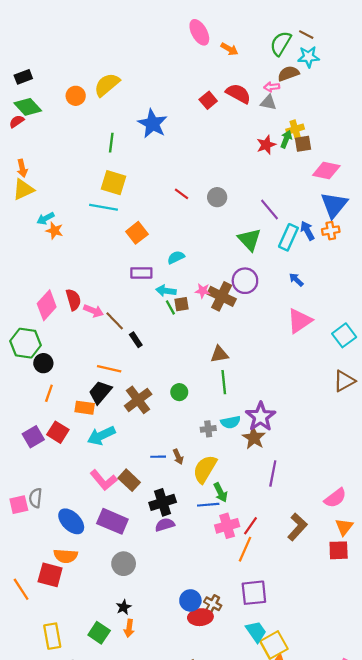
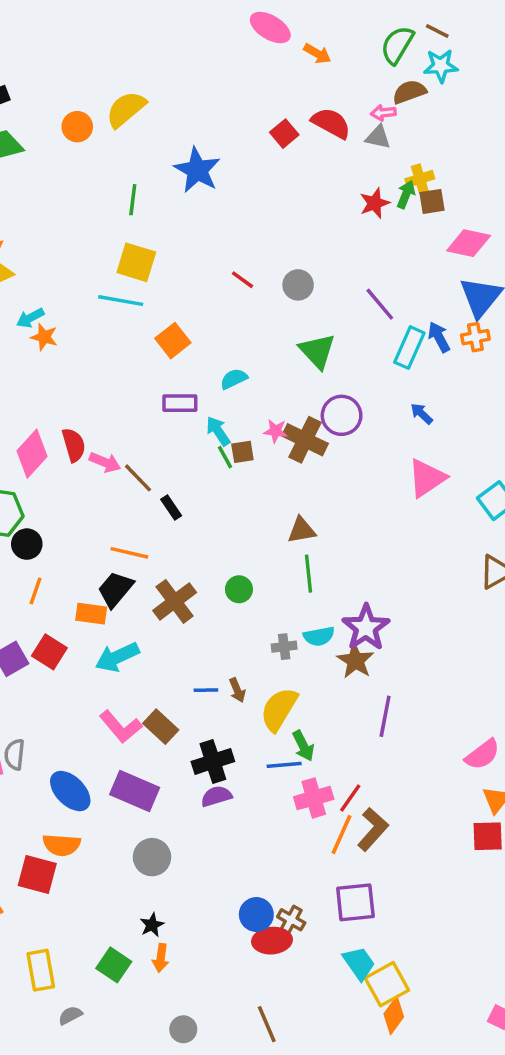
pink ellipse: (199, 32) -> (270, 28), turned -30
green triangle: (249, 240) -> (317, 351), moved
cyan arrow: (166, 291) -> (218, 431), turned 48
brown L-shape: (297, 527) -> (373, 829), moved

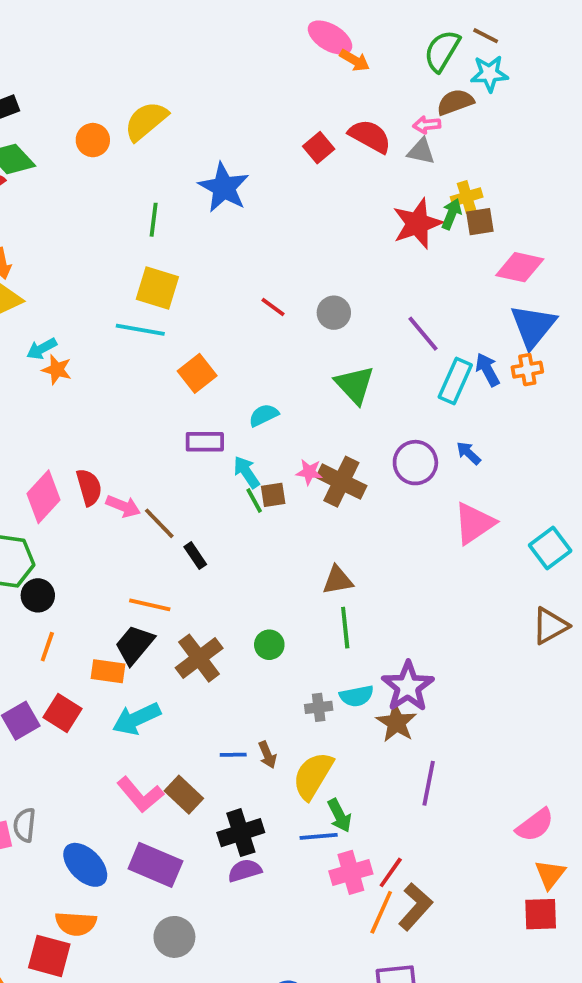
pink ellipse: (270, 28) -> (330, 38), moved
red star: (375, 203) -> (417, 224), size x1.5
purple circle: (342, 415) -> (415, 463), moved

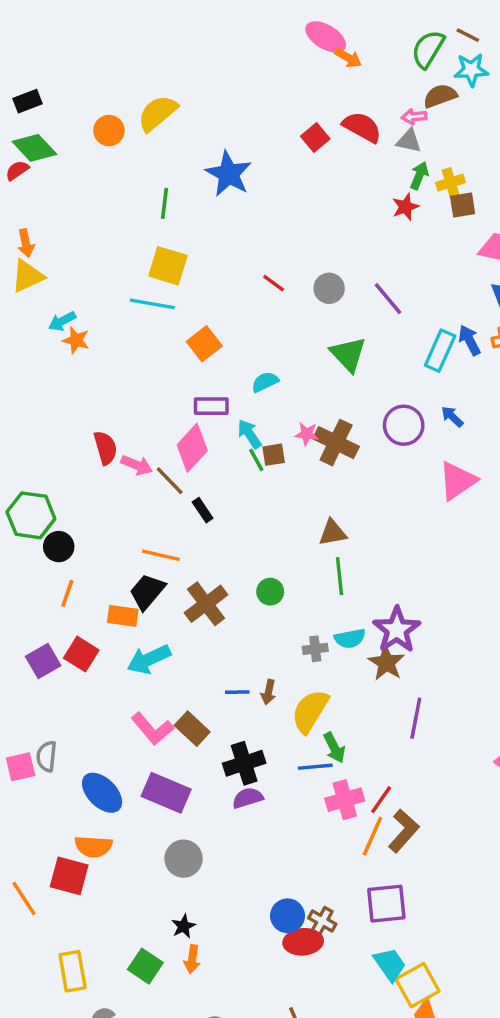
green arrow: (451, 214) -> (419, 176), moved
red star: (417, 224) -> (405, 207), size x0.6
purple line: (423, 334) -> (388, 299), moved
pink diamond: (44, 497) -> (192, 448), moved
brown arrow: (267, 755) -> (268, 692), turned 35

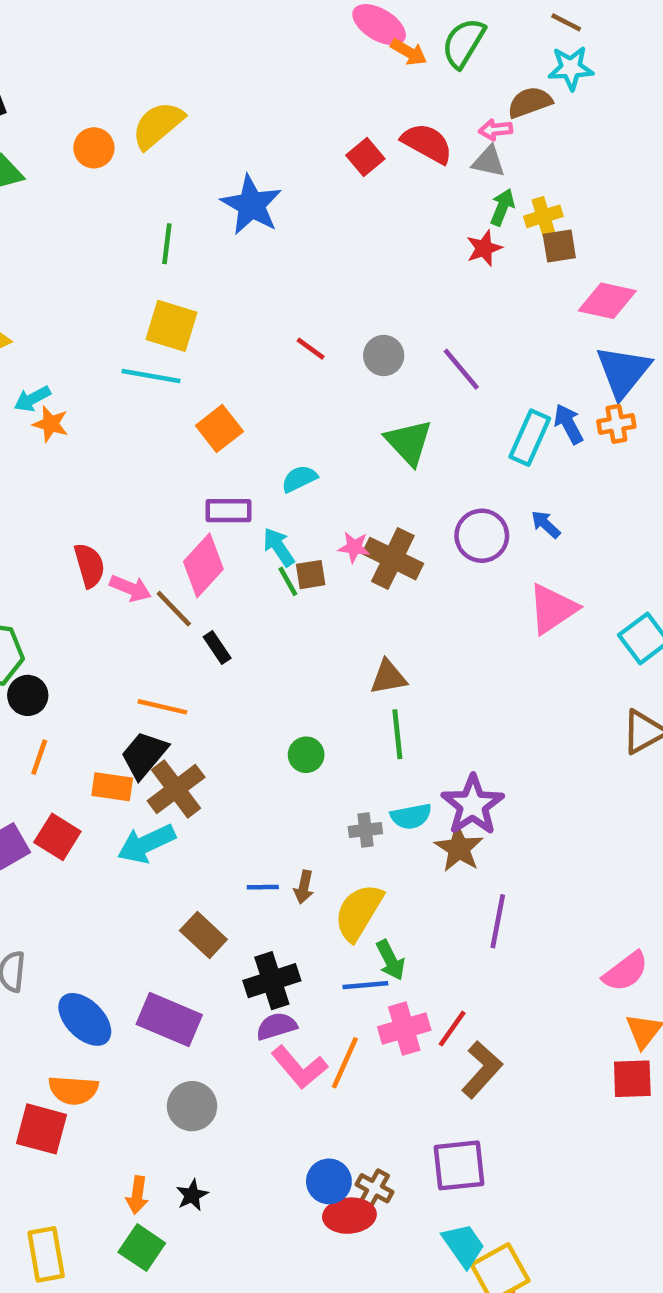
green semicircle: (428, 49) -> (464, 43), moved
brown cross: (206, 604) -> (176, 789), moved
pink L-shape: (152, 729) -> (299, 1067), moved
orange line: (372, 836) -> (345, 1063), moved
orange arrow: (192, 959) -> (137, 1195), moved

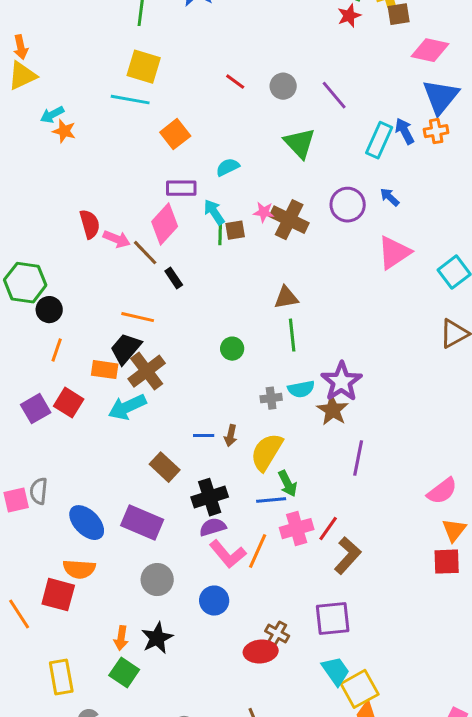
green line: (288, 581) -> (220, 235), turned 30
blue circle: (329, 1181) -> (214, 601), moved
black star: (192, 1195) -> (157, 638), size x1.5

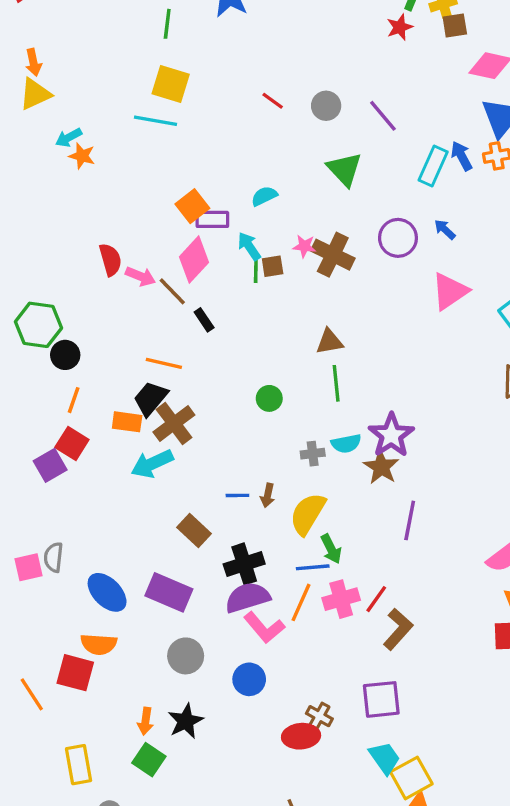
orange square: (175, 134) -> (192, 206), moved
red square: (69, 403) -> (72, 444), moved
purple semicircle: (213, 527) -> (247, 597), size x1.5
orange line: (258, 551) -> (301, 602), moved

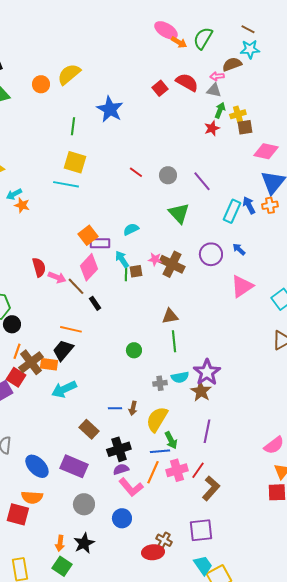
brown cross: (174, 423) -> (31, 362), moved
purple line: (410, 520) -> (207, 431), moved
purple semicircle: (247, 597) -> (121, 469), size x0.6

